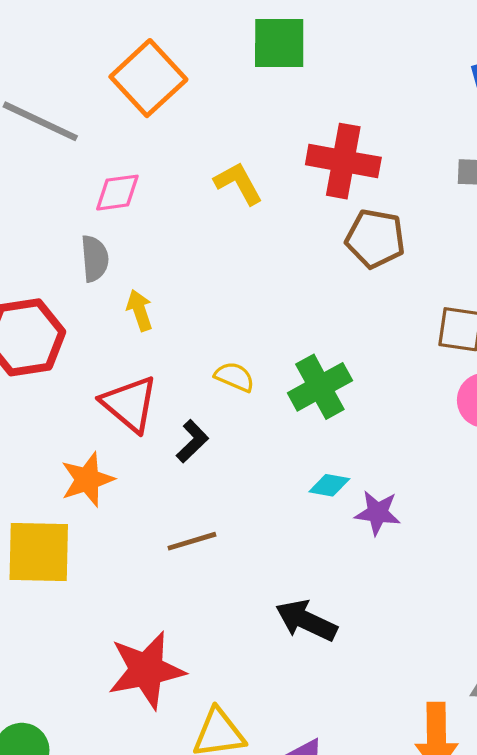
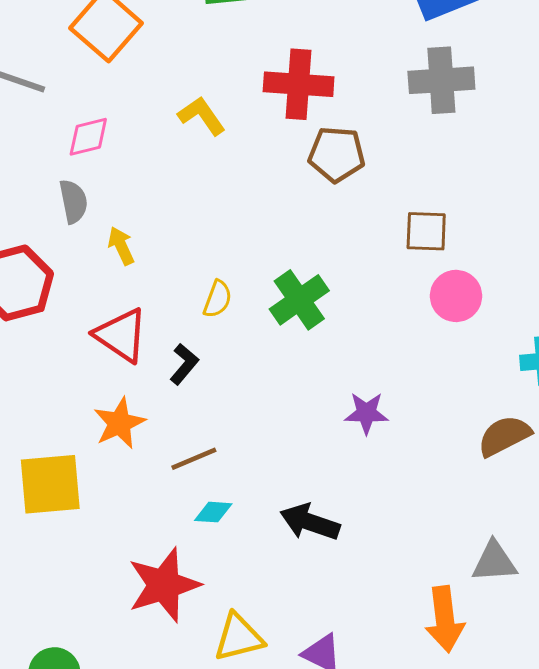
yellow semicircle: (234, 377) -> (218, 299), turned 93
orange star: (87, 480) -> (119, 423), moved
cyan diamond: (329, 485) -> (213, 512), moved

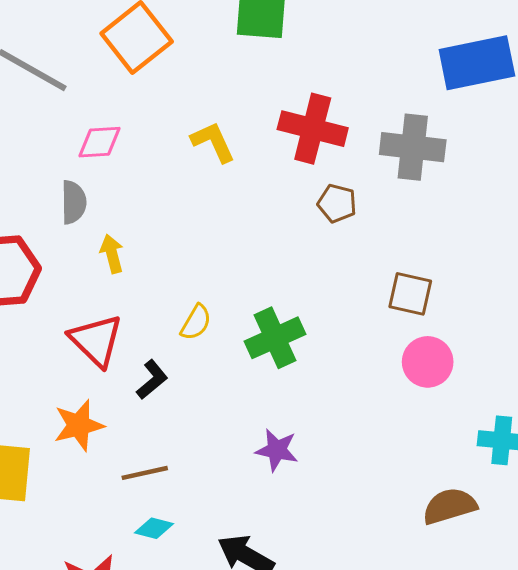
gray cross: (441, 80) -> (413, 147), moved
brown pentagon: (337, 154) -> (337, 203), size x0.7
purple star: (366, 413) -> (277, 450), moved

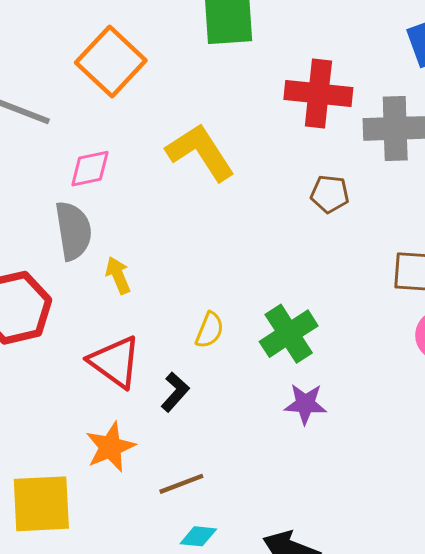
red cross: (313, 129) -> (318, 93), moved
yellow L-shape: (213, 142) -> (200, 152), size x1.5
gray semicircle: (74, 202) -> (73, 231), size x1.4
purple star: (277, 450) -> (305, 404), moved

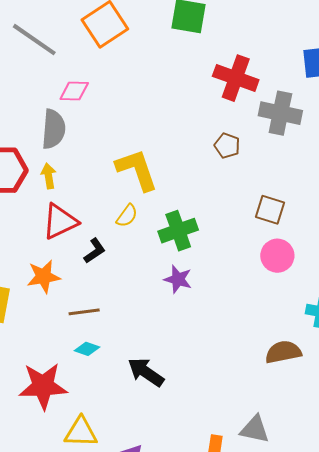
yellow L-shape: (200, 152) -> (137, 170), moved
yellow arrow: (118, 275) -> (49, 176), moved
red triangle: (115, 362) -> (60, 222), turned 45

